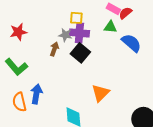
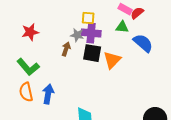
black square: (80, 53) -> (92, 53), turned -30
orange triangle: (100, 93) -> (112, 60), moved
orange semicircle: (19, 102) -> (26, 92), moved

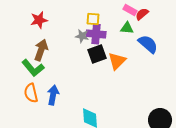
red star: (30, 32) -> (39, 20), moved
brown arrow: (66, 49) -> (41, 50), moved, size x1.5
black square: (92, 53) -> (97, 54), turned -30

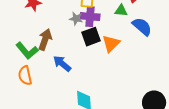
brown arrow: (41, 50) -> (45, 40), moved
blue arrow: (53, 95) -> (62, 64), moved, turned -60

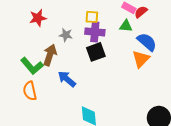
gray star: (76, 19) -> (66, 35), moved
orange triangle: (111, 44) -> (141, 59), moved

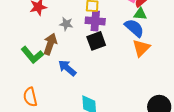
green triangle: (126, 26) -> (140, 14), moved
blue semicircle: (147, 42) -> (134, 28), moved
orange semicircle: (30, 91) -> (30, 97), moved

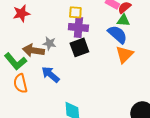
gray star: (66, 24) -> (49, 43), moved
brown arrow: (50, 44) -> (33, 50), turned -100
orange semicircle: (30, 97) -> (20, 83), moved

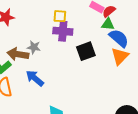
blue semicircle: (117, 34) -> (119, 38), moved
black square: (79, 47) -> (86, 51), moved
orange triangle: (124, 54) -> (120, 56), moved

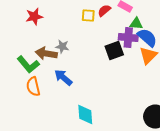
red semicircle: (109, 11) -> (104, 10), moved
purple cross: (63, 31) -> (128, 38), moved

